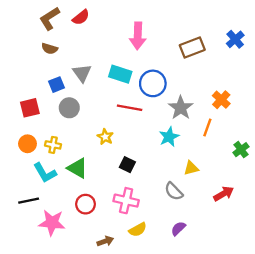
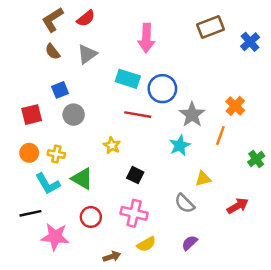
brown rectangle: (192, 47) -> (211, 27), moved
brown semicircle: (50, 49) -> (53, 52), turned 35
gray triangle: (82, 73) -> (87, 54), moved, turned 30

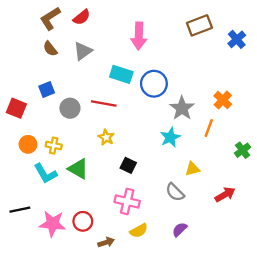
blue square: (60, 90) -> (47, 90), moved
red square: (32, 115) -> (16, 108), moved, turned 36
red line: (138, 115) -> (104, 104), moved
black line: (30, 213) -> (20, 210), moved
red circle: (91, 217) -> (83, 221), moved

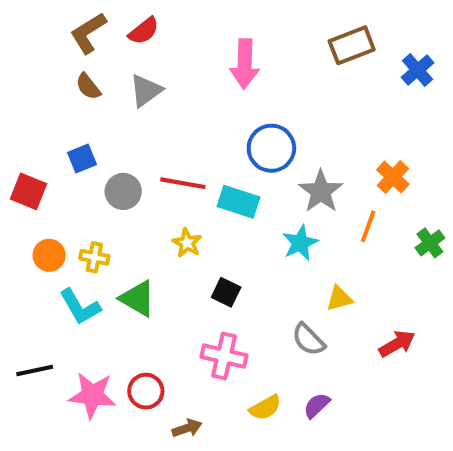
cyan rectangle: (121, 74) -> (238, 202), moved
green cross: (243, 150) -> (430, 243), moved
yellow semicircle: (139, 231) -> (265, 408), moved

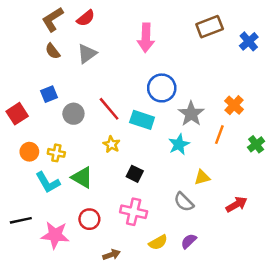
red line: (183, 183) -> (109, 109), turned 40
red square: (28, 191) -> (17, 114), turned 35
red circle: (146, 391) -> (89, 219), moved

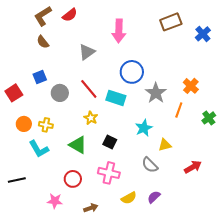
gray triangle: (87, 54) -> (87, 52), moved
cyan star: (179, 144) -> (144, 128), moved
green triangle: (82, 177) -> (78, 145), moved
pink star: (55, 235) -> (55, 201), moved, size x0.7

